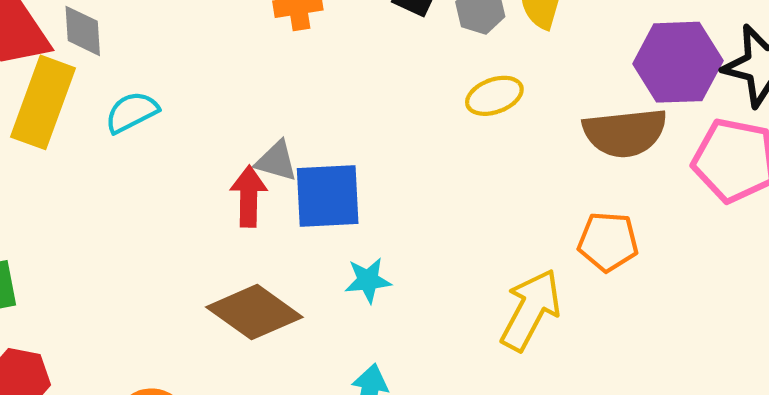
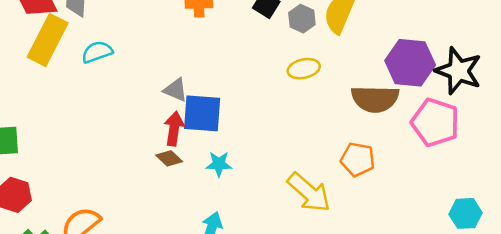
red arrow: (249, 196) -> (174, 129), moved
yellow arrow: (531, 310) -> (309, 192), turned 96
brown diamond: (254, 312) -> (169, 158), moved, size x0.5

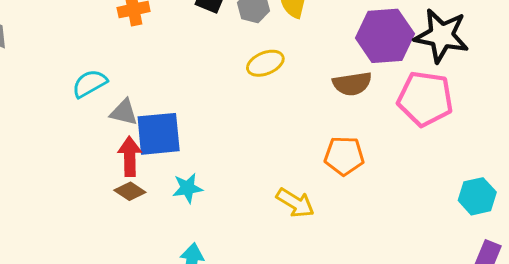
cyan semicircle: (97, 52) -> (90, 83), moved
brown semicircle: (375, 99) -> (352, 84), size x0.7
yellow arrow: (309, 192) -> (295, 203), size x0.7

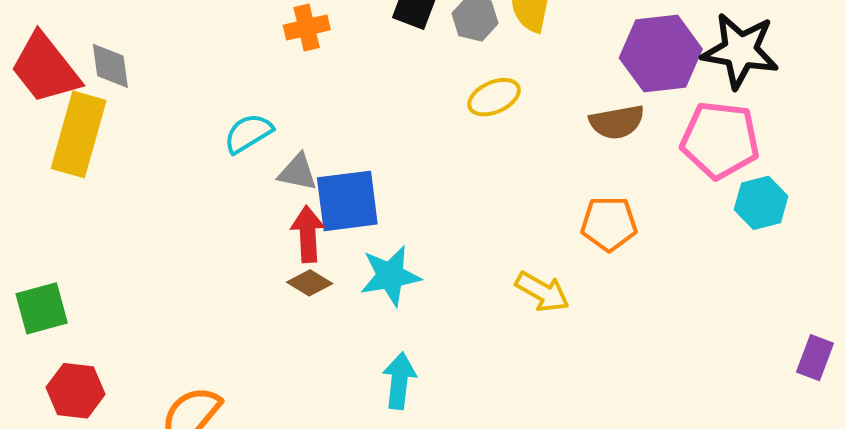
cyan star: (187, 188) -> (390, 276), size x1.4
cyan hexagon: (477, 196) -> (761, 203), moved

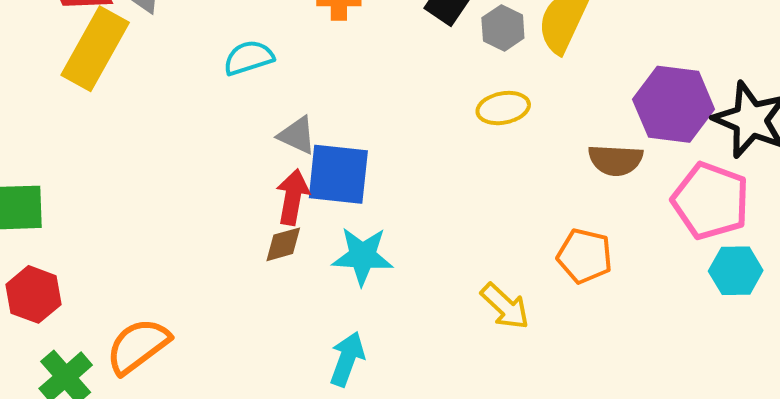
cyan semicircle: (248, 133) -> (249, 58), moved
brown diamond: (310, 283) -> (283, 244), turned -60

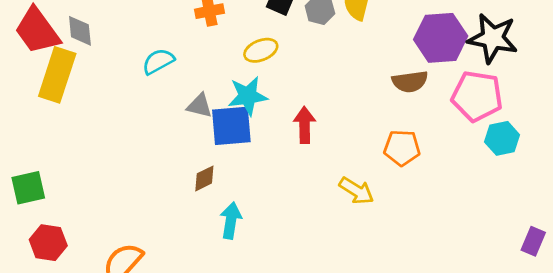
yellow ellipse: (503, 108) -> (261, 50), moved
red arrow: (293, 197) -> (305, 125), moved
cyan star: (362, 256) -> (248, 96), moved
cyan arrow: (347, 359) -> (231, 221), moved

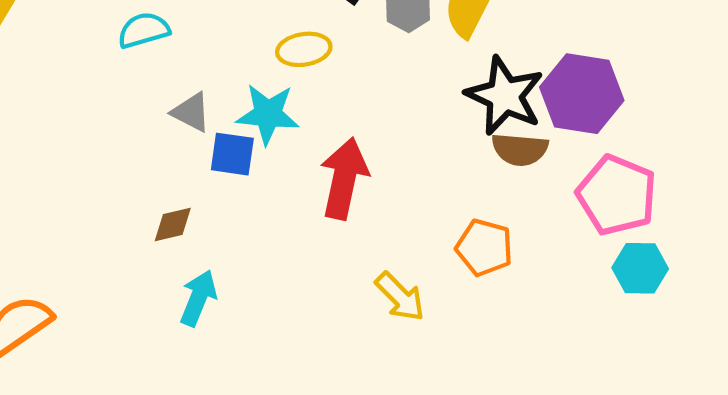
black star: (493, 38) -> (505, 96), moved
red arrow: (305, 125) -> (344, 178), size x1.4
blue square: (231, 126) -> (232, 154), size x0.7

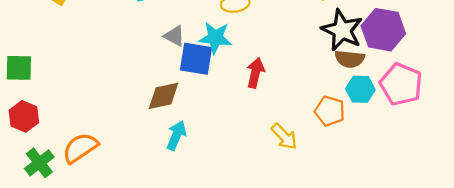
blue square: (232, 154) -> (196, 59), size x1.4
red arrow: (344, 178) -> (255, 73), size x0.7
brown diamond: (173, 225) -> (163, 96), size x1.5
cyan hexagon: (640, 268) -> (360, 89), moved

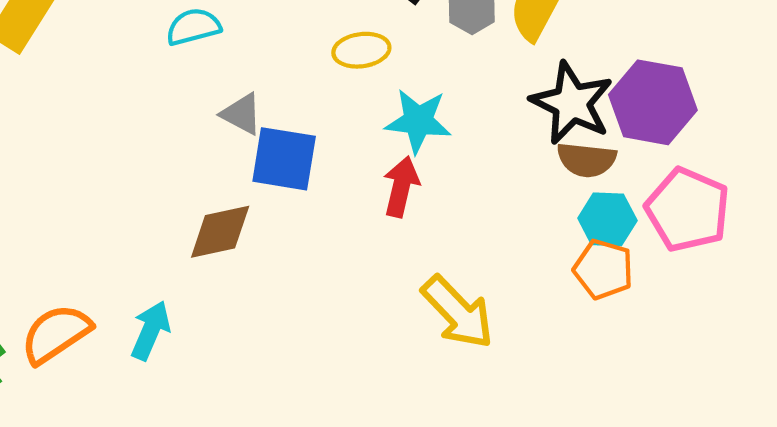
cyan star: (215, 38) -> (418, 121), moved
orange pentagon: (330, 111) -> (603, 269), moved
cyan arrow: (176, 135) -> (151, 330), moved
yellow arrow: (284, 137) -> (458, 312), size x1.4

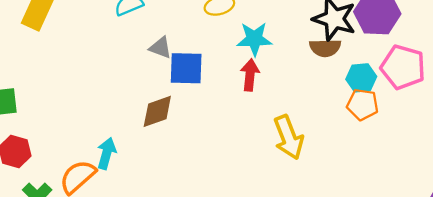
brown semicircle: (586, 160) -> (325, 48), moved
yellow arrow: (458, 312) -> (289, 137), turned 30
cyan arrow: (151, 330) -> (107, 153), moved

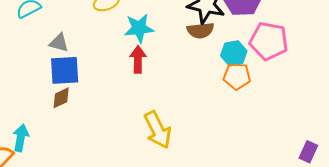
blue square: (186, 68) -> (65, 70), moved
brown diamond: (157, 111) -> (61, 98), size x0.7
yellow arrow: (289, 137) -> (158, 130), moved

